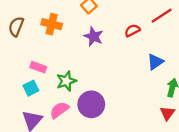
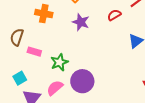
brown semicircle: (16, 27) -> (17, 37), moved
cyan square: (31, 88) -> (20, 78), moved

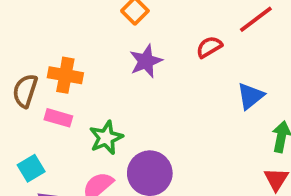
orange cross: (44, 14) -> (65, 75), moved
purple star: (81, 22) -> (146, 61), turned 30

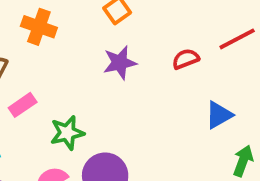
orange cross: (65, 75) -> (39, 27), moved
pink rectangle: (58, 118) -> (23, 105), turned -60

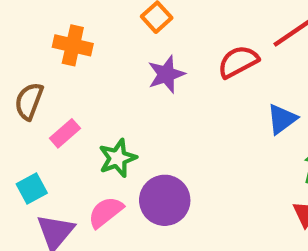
red semicircle: (186, 59) -> (238, 62), size x1.4

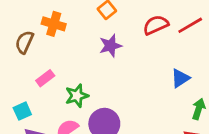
red semicircle: (238, 62) -> (156, 25), moved
brown semicircle: (29, 101) -> (24, 42), moved

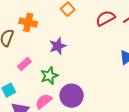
purple star: (110, 46) -> (58, 46), moved

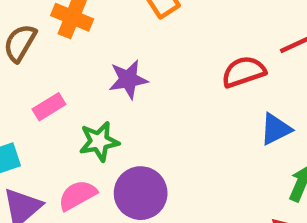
red semicircle: (105, 18) -> (244, 72), moved

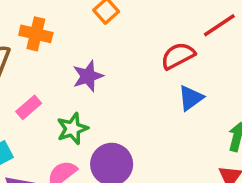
blue triangle: (276, 129) -> (191, 98), moved

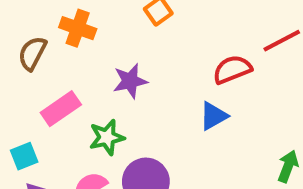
blue triangle: (191, 98) -> (213, 116), moved
pink rectangle: (29, 107) -> (61, 109), size x1.4

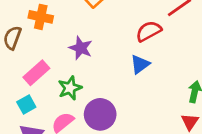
purple star: (130, 81) -> (81, 48), turned -30
cyan square: (24, 156) -> (26, 105), moved

